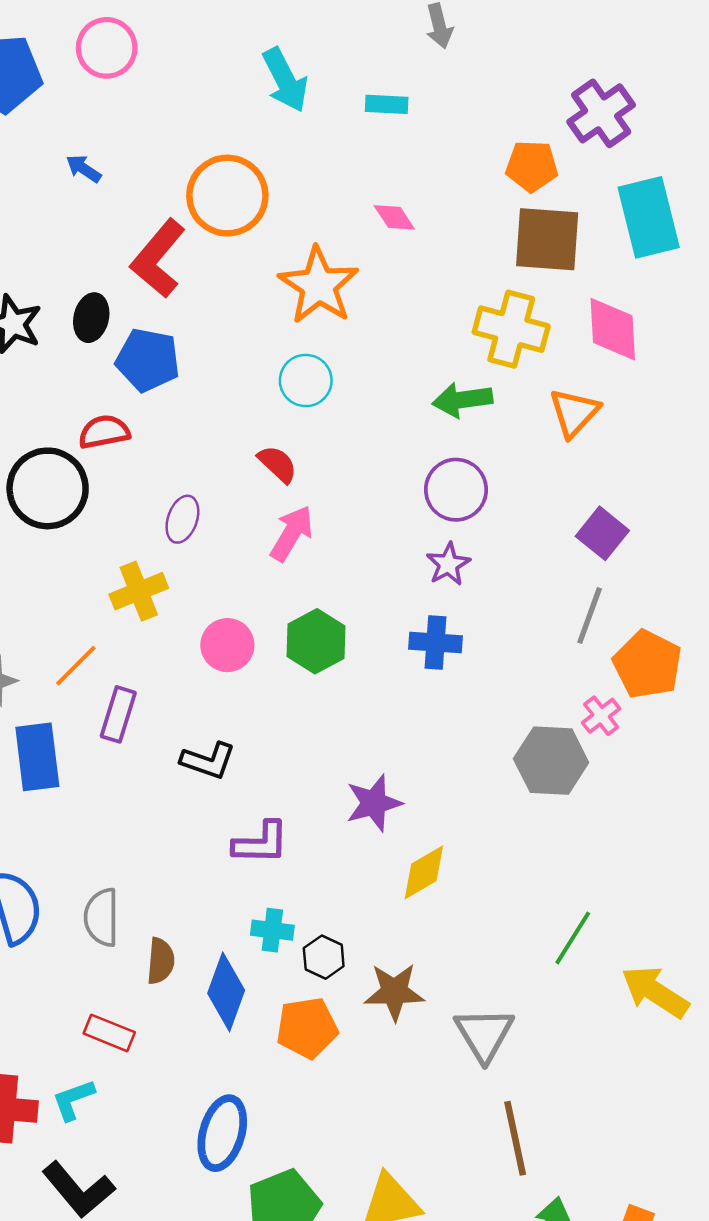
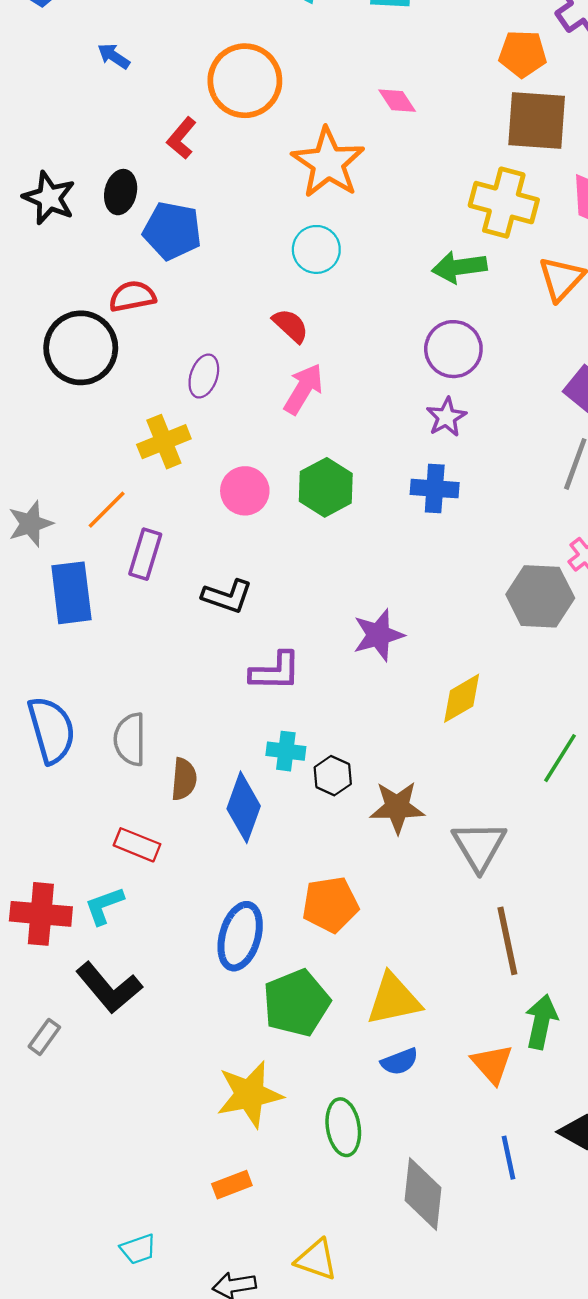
red L-shape: (158, 258) -> (182, 138), size x0.6
yellow diamond: (424, 872) -> (462, 698), moved
orange pentagon: (307, 1028) -> (330, 905), moved

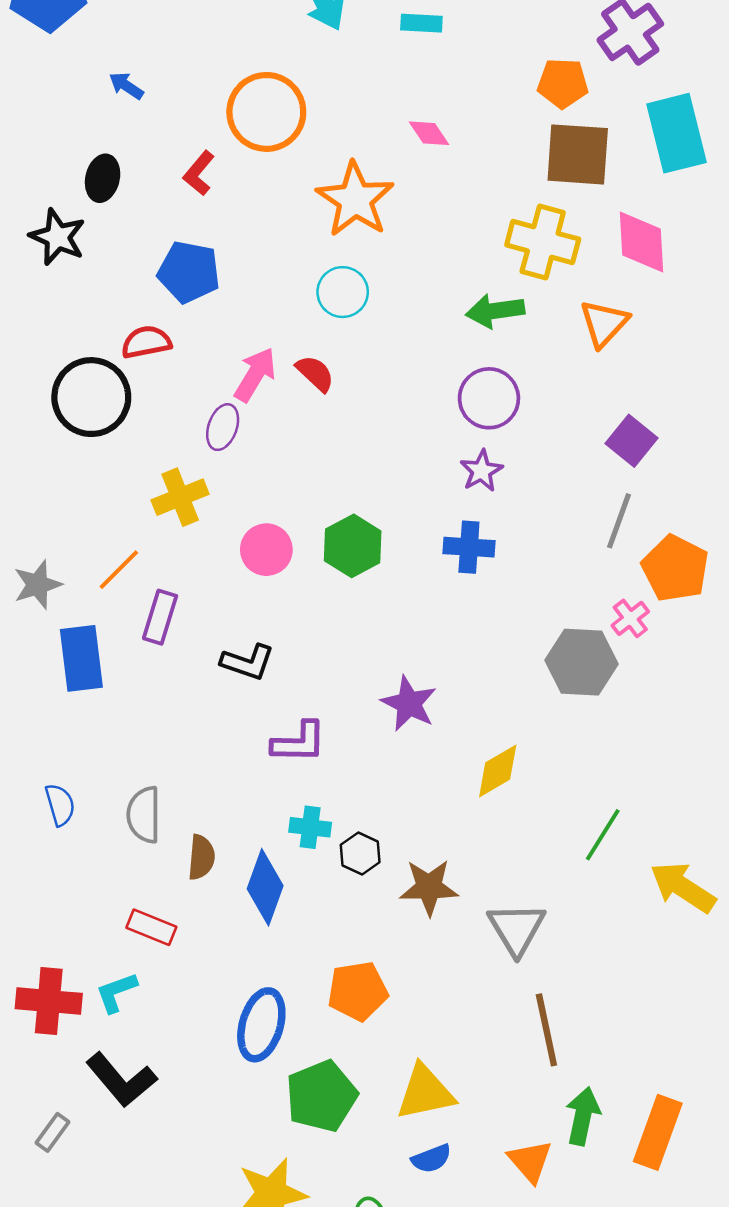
black ellipse: (121, 192) -> (103, 178), moved
pink arrow: (303, 389) -> (255, 375), moved
purple star: (378, 635) -> (409, 703), turned -30
blue semicircle: (51, 730) -> (60, 805), size x0.6

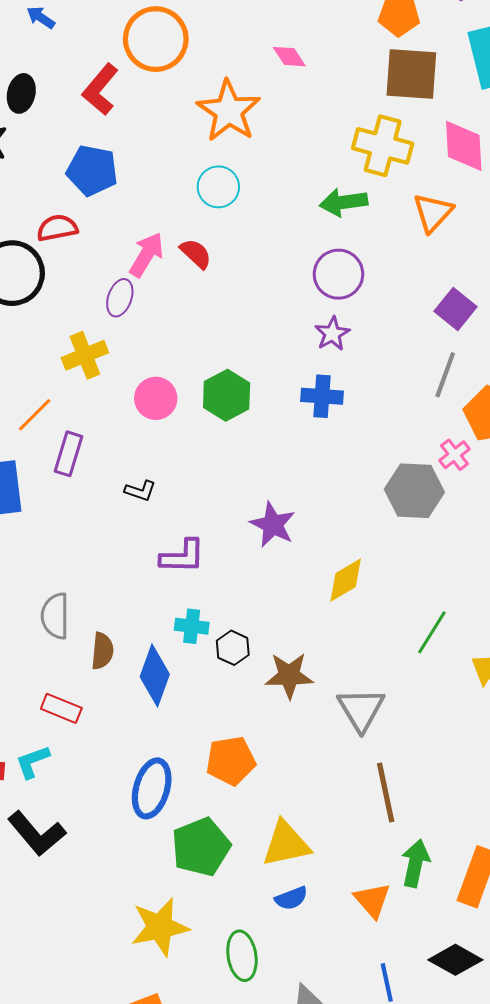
red L-shape: (199, 173) -> (100, 89), size x1.4
black L-shape: (248, 662) -> (140, 491), size x0.7

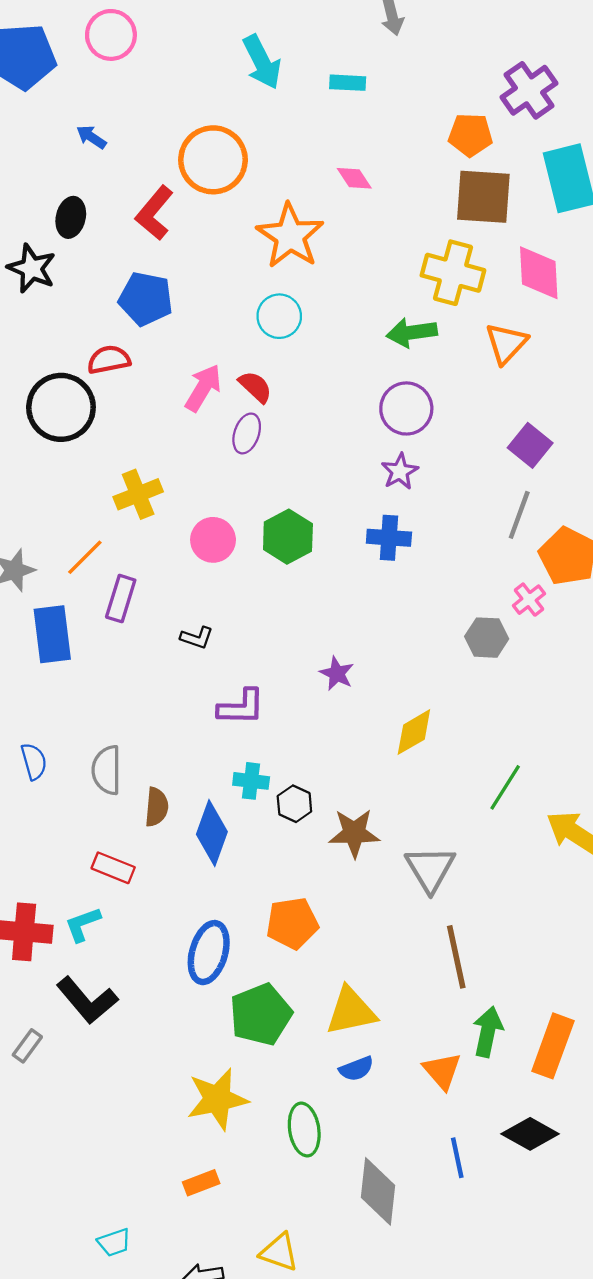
purple ellipse: (120, 298) -> (247, 433), moved
gray hexagon: (414, 491) -> (487, 638), size x0.7
purple star: (273, 525) -> (337, 673), size x0.7

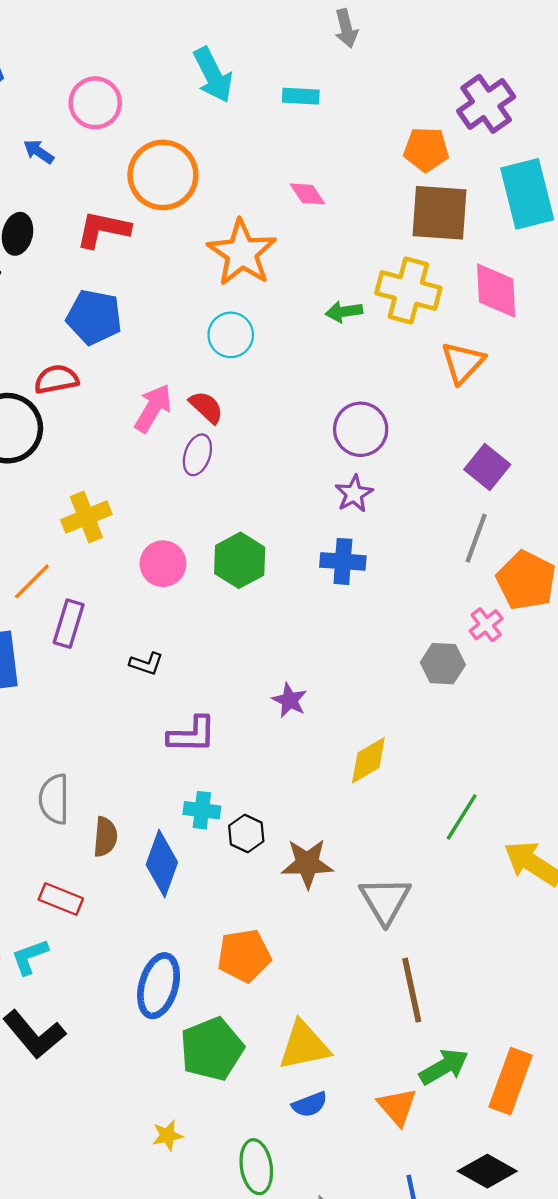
pink circle: (111, 35) -> (95, 103), moved
red L-shape: (154, 213) -> (103, 229), turned 62
green arrow: (412, 332) -> (344, 312), moved, size x0.7
green arrow: (488, 1032) -> (444, 1067), turned 48
yellow star: (217, 1099) -> (167, 1136), size x0.5

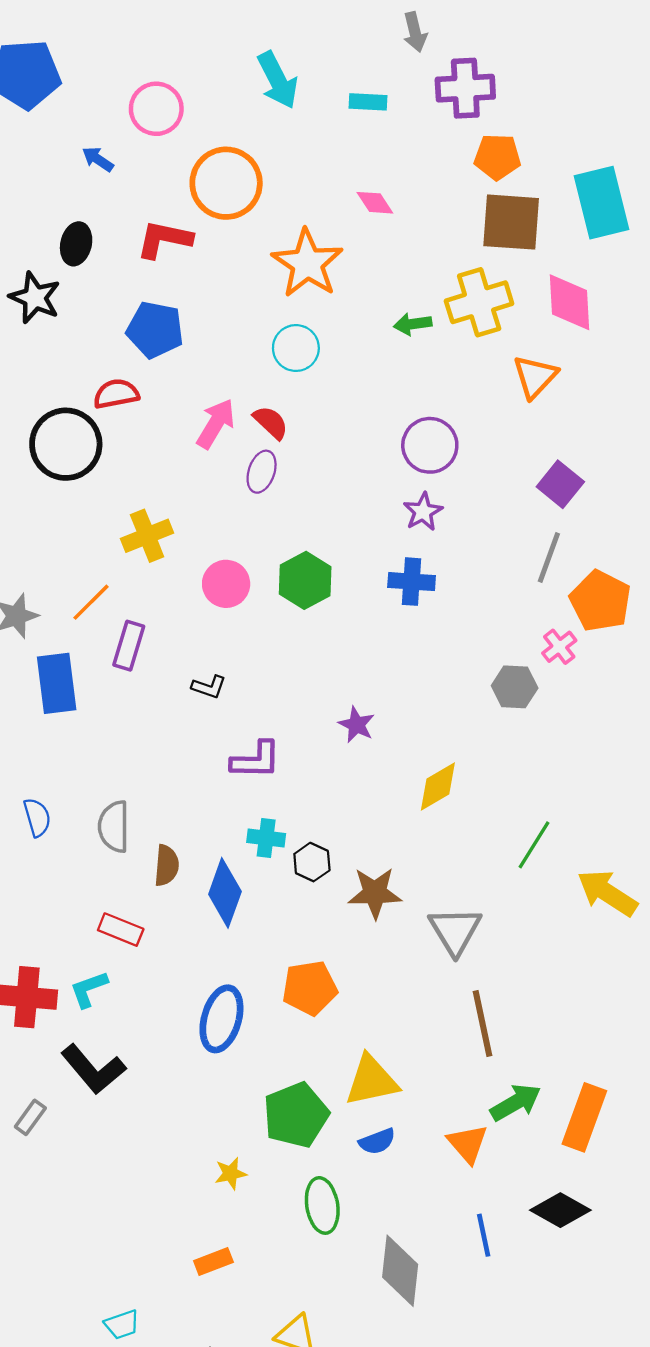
purple cross: (486, 104) -> (465, 88), moved, turned 32
yellow cross: (408, 290) -> (479, 302), turned -32
green pentagon: (212, 1049) -> (296, 1115), moved

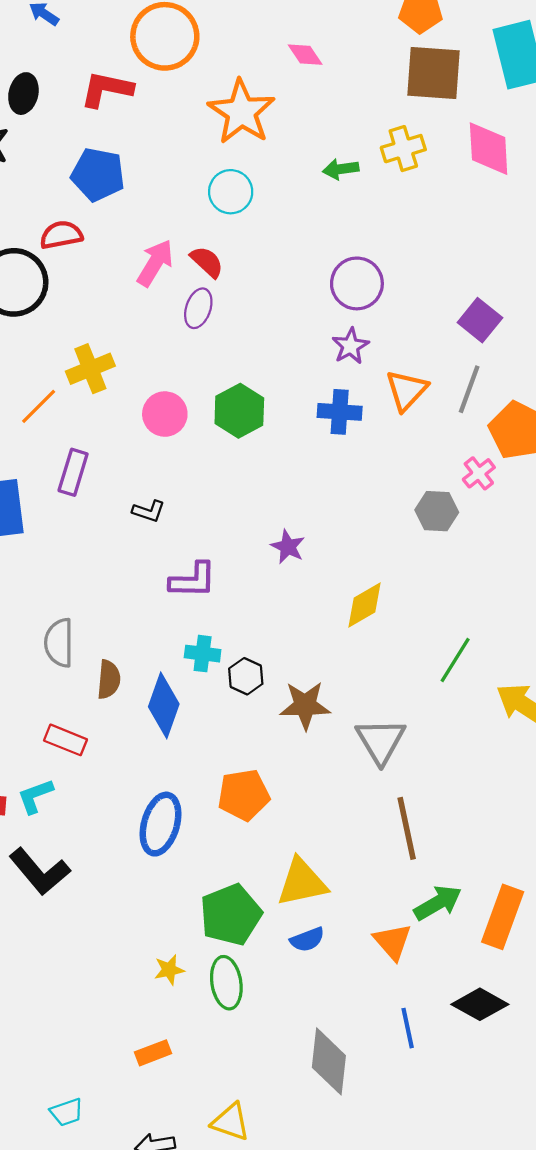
yellow cross: (479, 302) -> (403, 149), size x0.7
orange triangle: (535, 377) -> (407, 390), moved
orange line: (91, 602) -> (39, 406), moved
green ellipse: (322, 1205) -> (226, 983), moved

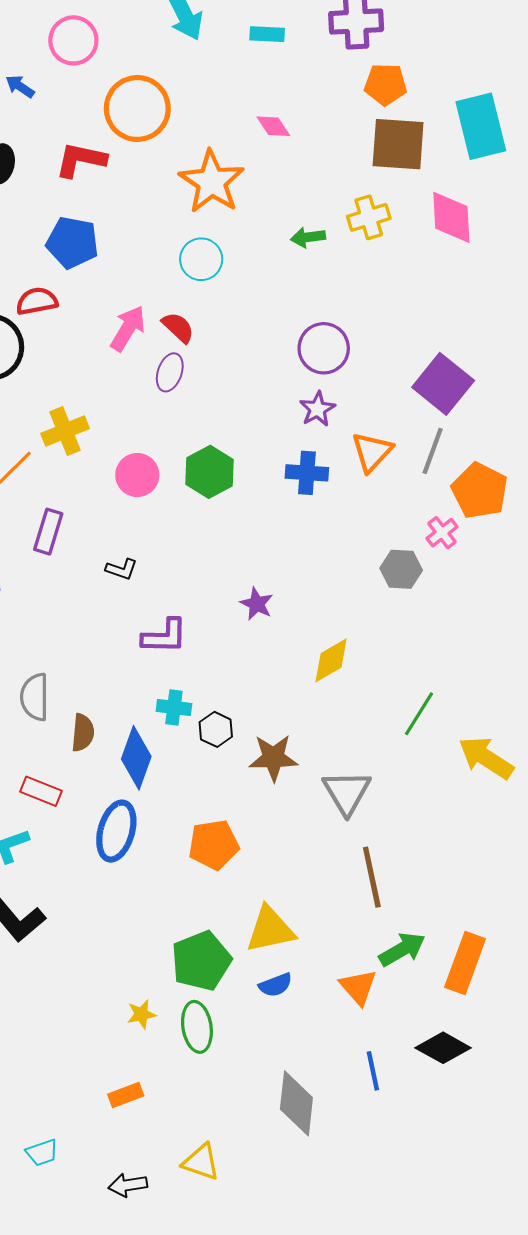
purple square: (480, 320) -> (443, 384), size x1.4
blue ellipse: (161, 824) -> (116, 831), moved

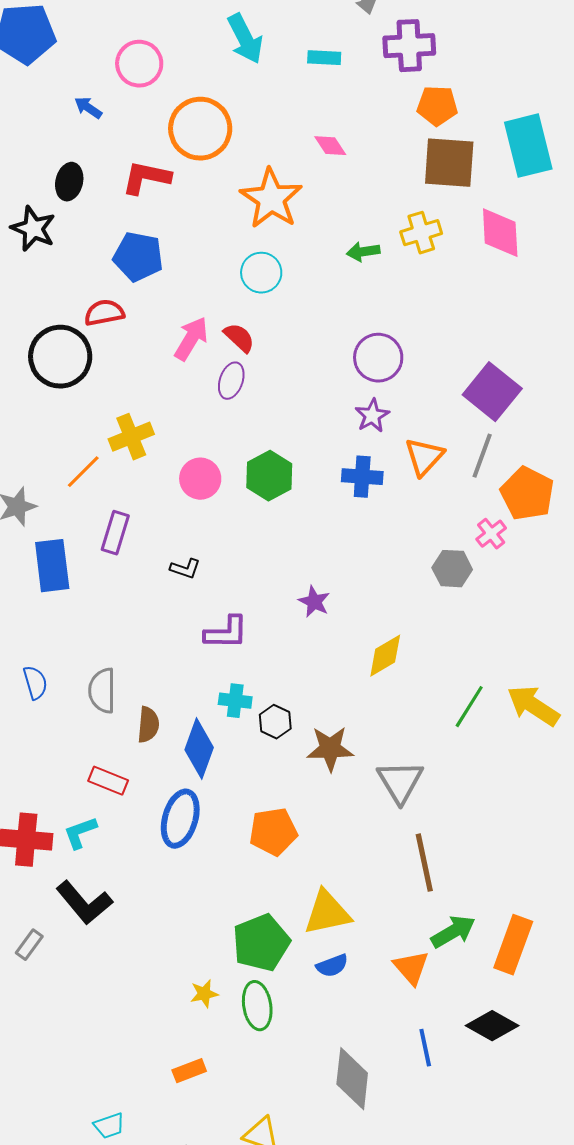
yellow arrow: (486, 758) -> (533, 706), moved

